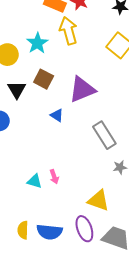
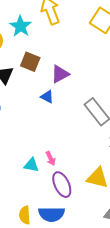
purple triangle: (82, 89) -> (60, 74), moved, size x0.7
purple ellipse: (84, 229) -> (62, 185), moved

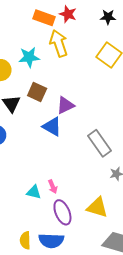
cyan star: (20, 26) -> (29, 57), turned 30
blue triangle: (47, 97) -> (52, 127), size x1.5

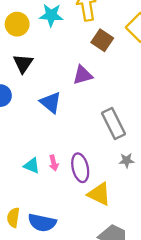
brown square: (37, 92) -> (102, 40), moved
blue triangle: (52, 127) -> (51, 102), moved
purple ellipse: (62, 212) -> (80, 168), moved

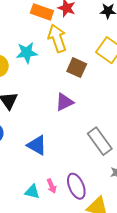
blue triangle: (51, 102) -> (37, 145), moved

